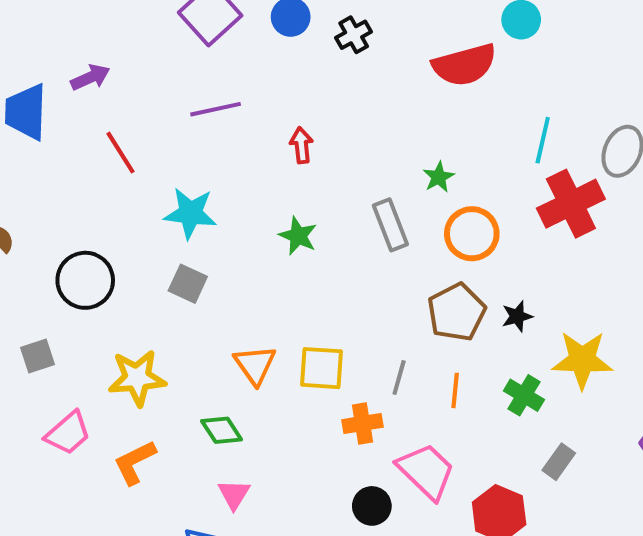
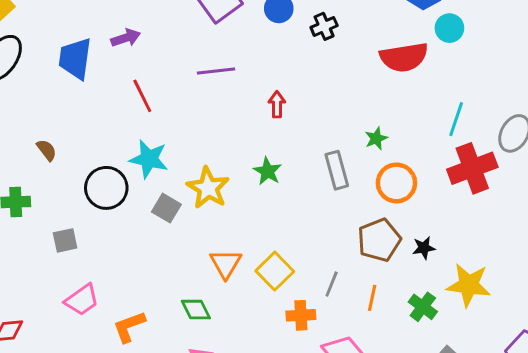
cyan star: (190, 213) -> (149, 159), moved
gray square: (188, 284) -> (166, 208), moved
yellow square: (322, 368) -> (275, 271), turned 36
yellow star: (137, 378) -> (208, 188), moved, turned 30

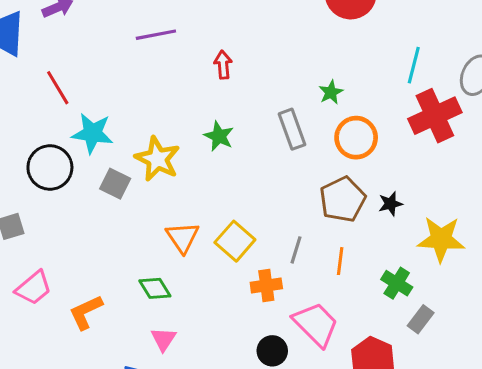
red line: (142, 96) -> (58, 88), moved
green cross: (423, 307) -> (397, 283), moved

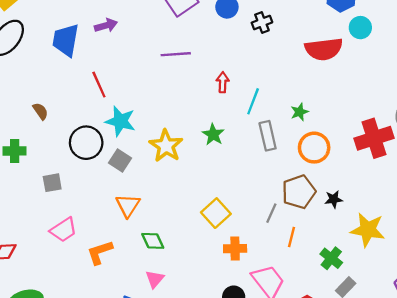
cyan line: (414, 65) -> (253, 101), moved
gray square: (115, 184) -> (120, 161), moved
orange triangle: (182, 237) -> (128, 205), moved
gray line: (296, 250) -> (271, 213), moved

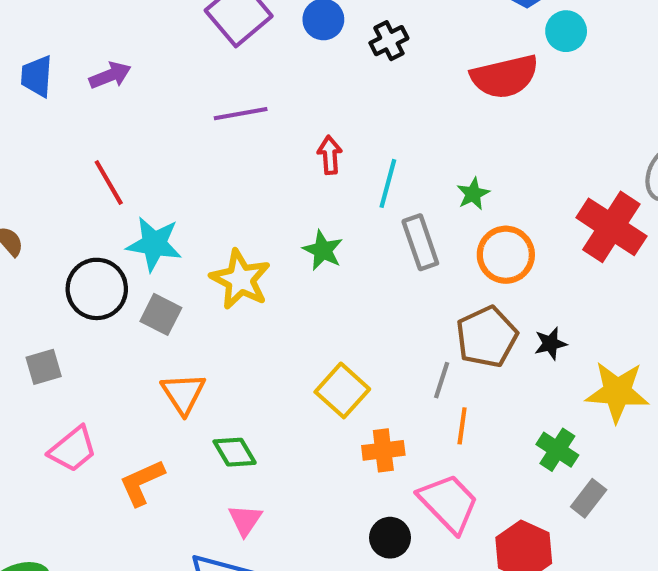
blue trapezoid: (66, 40) -> (37, 76), moved, size x0.7
red cross: (374, 138) -> (611, 227), turned -33
orange line: (292, 237) -> (462, 426), moved

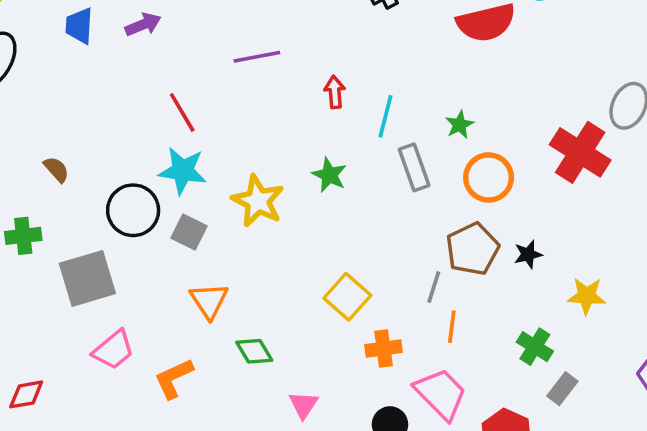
red line: (109, 183) -> (182, 112), moved
gray square: (44, 367) -> (87, 278), size x1.8
yellow star: (617, 392) -> (587, 296), size x0.7
pink triangle: (245, 520) -> (303, 405), moved

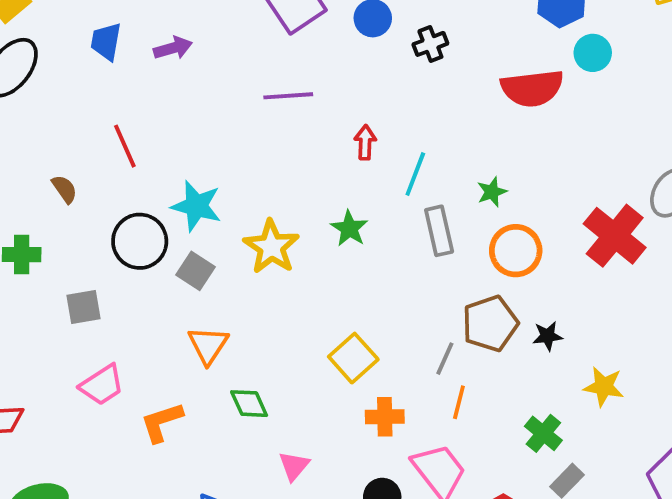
red line: (182, 112) -> (125, 146), moved
gray square: (87, 278) -> (84, 307), size x0.6

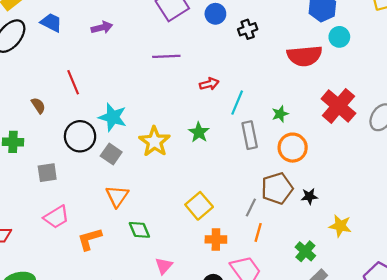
blue trapezoid: (106, 41) -> (51, 23), moved, turned 105
red arrow: (365, 142) -> (209, 84), turned 72
red cross: (615, 236) -> (338, 106), moved

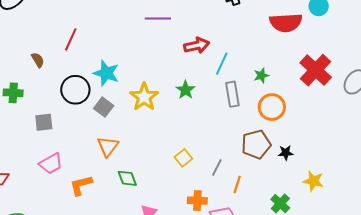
red line: (73, 82) -> (71, 39), turned 45
red arrow: (209, 84) -> (197, 45), size x1.4
yellow square: (199, 206) -> (183, 158), size x0.7
gray line: (251, 207) -> (217, 168), moved
orange cross: (216, 239) -> (197, 201), moved

